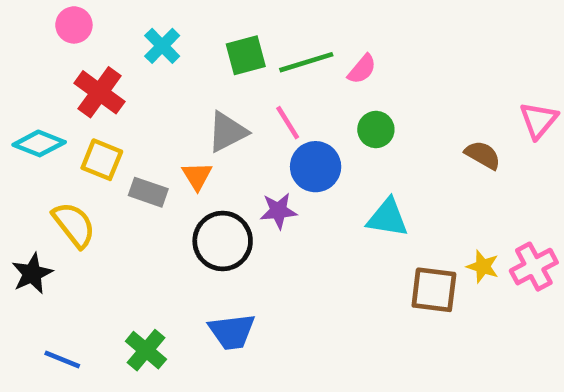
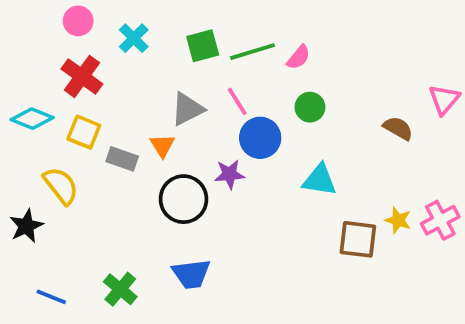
pink circle: (74, 25) -> (78, 21), moved

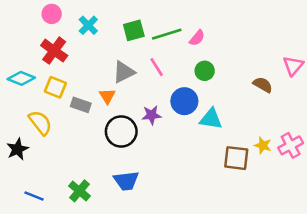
blue circle: (260, 138) -> (184, 101), moved

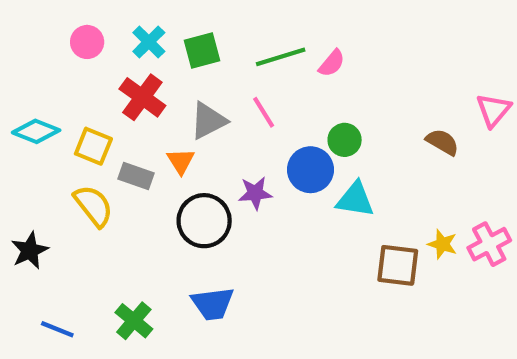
pink circle: (52, 14) -> (87, 42), moved
green square: (134, 30) -> (202, 51), moved
red cross: (54, 51) -> (142, 97), moved
green circle: (205, 71) -> (345, 140), moved
yellow semicircle: (40, 123) -> (93, 206), moved

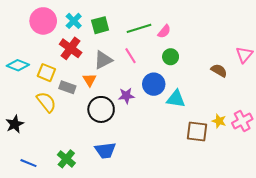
pink circle: (87, 42) -> (43, 21), size x1.6
green circle: (345, 140) -> (171, 57), moved

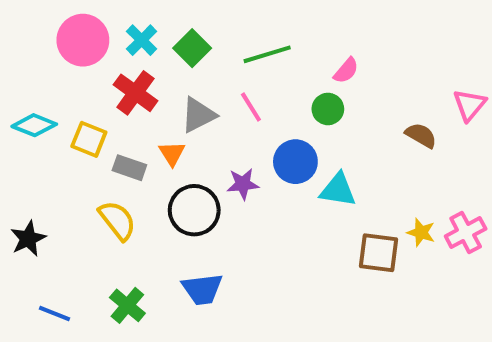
green square: (100, 25) -> (192, 48), turned -30
pink semicircle: (164, 31) -> (346, 70), moved
yellow semicircle: (46, 102) -> (117, 220), moved

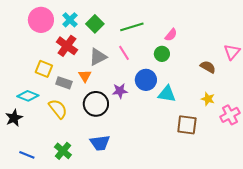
cyan diamond: (34, 125) -> (28, 96), moved
yellow star: (421, 232) -> (208, 99), moved

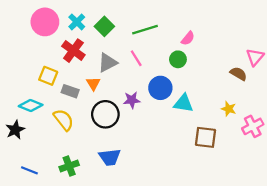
brown semicircle: (208, 67) -> (238, 74), moved
green cross: (63, 151) -> (69, 166), turned 30

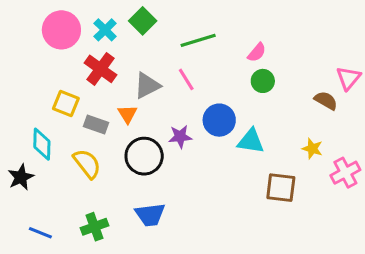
green square: (104, 26) -> (143, 21), moved
green circle: (178, 59) -> (263, 81), moved
cyan diamond: (31, 106) -> (42, 144), turned 70

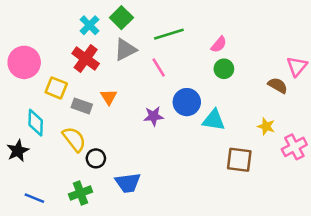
pink circle: (61, 30) -> (24, 62), moved
gray triangle: (147, 85) -> (125, 50), moved
black circle: (144, 156) -> (96, 158), moved, size x0.6

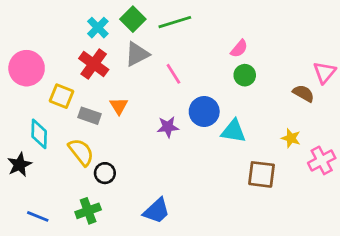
green line: (169, 34) -> (175, 22), moved
blue trapezoid: (128, 183) -> (157, 211), moved, turned -36

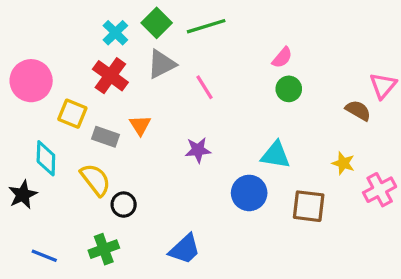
blue circle: (204, 112) -> (249, 193), moved

